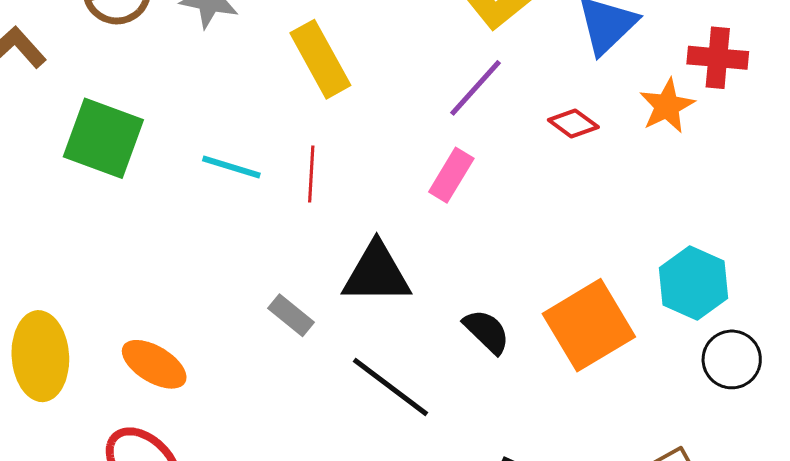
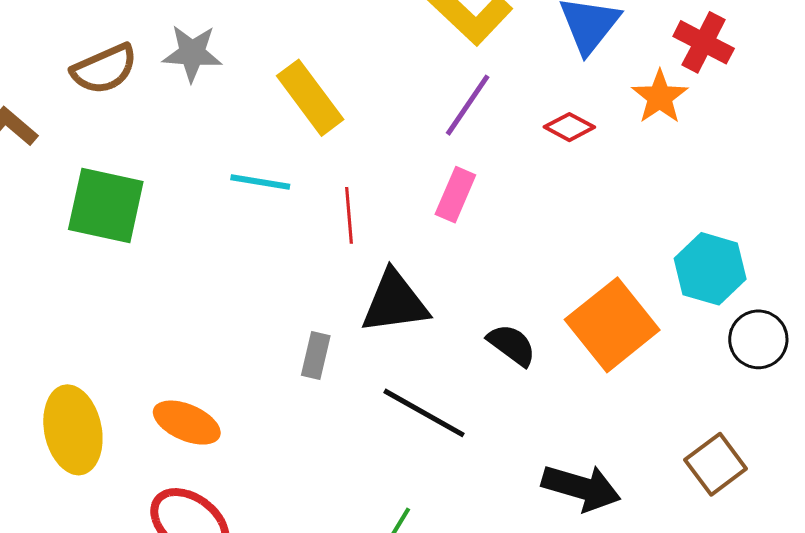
red cross: (718, 58) -> (704, 42), turned 30
cyan line: (231, 167) -> (260, 182), moved
red line: (311, 174) -> (349, 215), moved
gray rectangle: (291, 315) -> (316, 355), turned 72

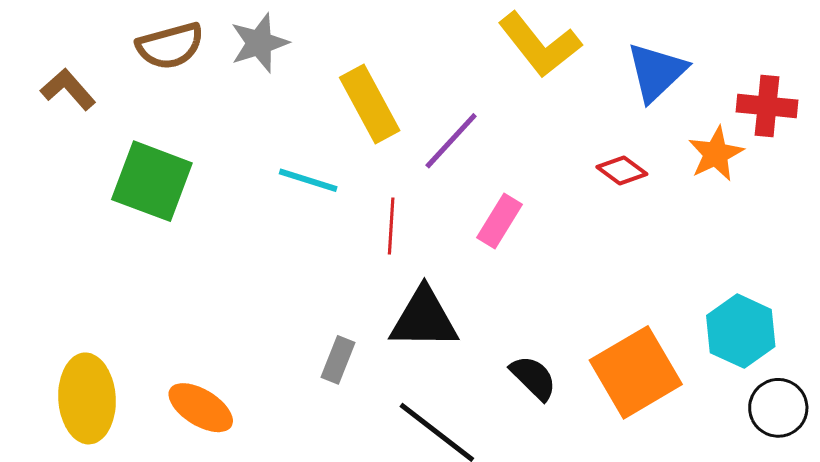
red cross: (704, 42) -> (767, 106), turned -30
gray star: (192, 53) -> (259, 43), turned -30
purple line: (468, 105) -> (451, 141), moved

